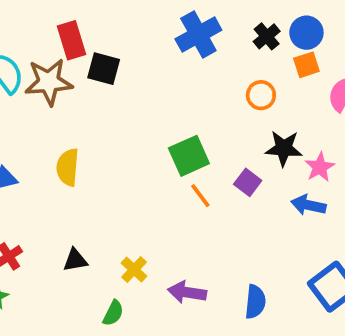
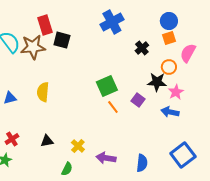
black cross: (267, 36) -> (142, 48), moved
orange circle: (261, 95) -> (169, 67), moved

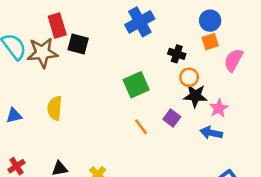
black cross: (142, 48) -> (177, 54), turned -32
orange circle: (169, 67) -> (189, 77), moved
green square: (107, 86) -> (136, 85), moved

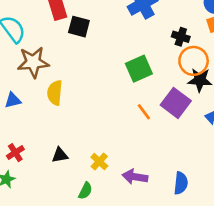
brown star: (42, 53) -> (33, 62), moved
orange circle: (189, 77) -> (194, 61), size x1.5
purple square: (172, 118) -> (176, 103), size x1.6

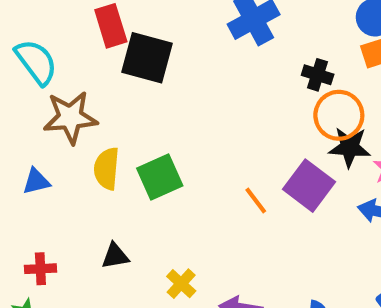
black square: (79, 27) -> (147, 58), size x1.4
green square: (139, 69) -> (160, 177), moved
red cross: (15, 153) -> (40, 269), turned 30
black triangle: (60, 155) -> (115, 256), moved

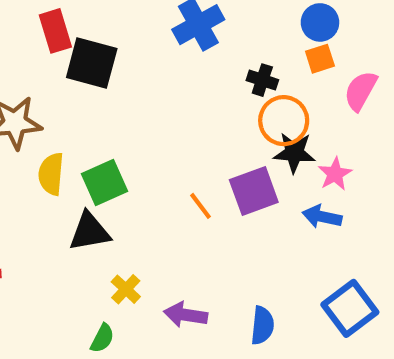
purple square: (309, 186) -> (254, 191), turned 33
black triangle: (115, 256) -> (90, 232), moved, size x1.5

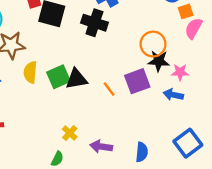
orange square: (320, 59) -> (186, 11), moved
black cross: (262, 80) -> (94, 23), moved, size x1.6
pink star: (335, 174) -> (180, 72), turned 30
black triangle: (90, 232) -> (76, 79), moved

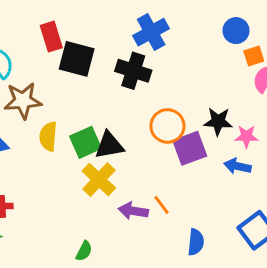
orange circle: (153, 44) -> (167, 126), moved
orange line: (109, 89) -> (161, 205), moved
yellow cross: (70, 133) -> (99, 180), moved, size x1.6
purple arrow: (101, 146) -> (133, 211), moved

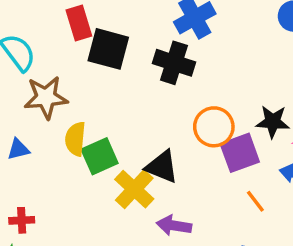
green square: (86, 142) -> (100, 156), moved
black triangle: (109, 145) -> (162, 167), moved, turned 32
orange line: (161, 205) -> (255, 201), moved

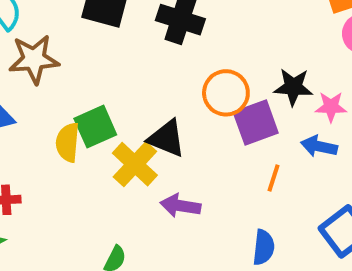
yellow semicircle: (75, 139) -> (68, 142), moved
orange line: (255, 201) -> (273, 178), turned 55

